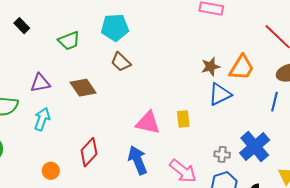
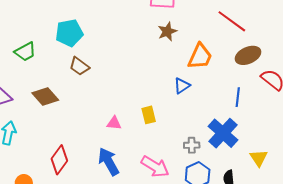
brown star: (211, 67) -> (167, 32), moved
blue triangle: (220, 94) -> (182, 86), size x0.7
blue line: (275, 102) -> (238, 97), moved
pink triangle: (148, 123) -> (114, 123), size x0.6

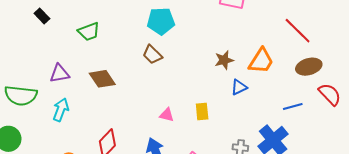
brown star: (167, 32) -> (224, 60), moved
cyan pentagon: (69, 33) -> (161, 21), moved
brown trapezoid: (79, 66) -> (152, 55), moved
blue line: (238, 97) -> (293, 106), turned 60

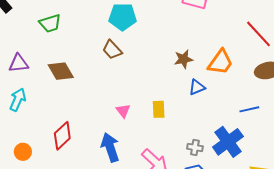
pink triangle: (167, 115) -> (123, 111), turned 35

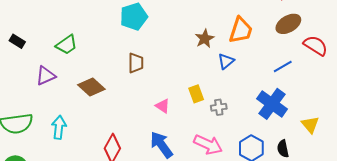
brown trapezoid: (112, 50) -> (136, 63), moved, turned -120
purple triangle: (18, 63) -> (46, 76), moved
gray cross: (195, 147) -> (219, 107), moved

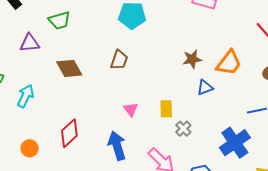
gray cross: (219, 107) -> (183, 129), turned 35

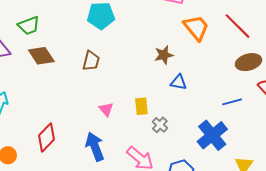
orange trapezoid: (229, 63) -> (196, 28), moved, turned -72
brown diamond: (69, 68) -> (41, 56), moved
blue triangle: (205, 87) -> (179, 82), turned 36

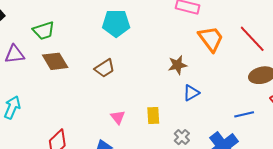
brown trapezoid: (91, 61) -> (105, 68), turned 40
blue triangle: (179, 82) -> (191, 93), turned -42
gray cross: (160, 125) -> (182, 137), moved

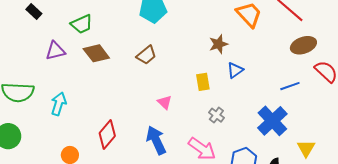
yellow rectangle: (153, 115) -> (203, 82), moved
gray cross: (182, 137) -> (216, 115), moved

